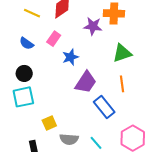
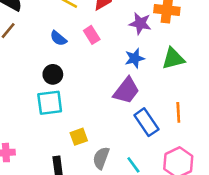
pink rectangle: (54, 39) -> (92, 35), turned -72
blue star: (70, 57) -> (135, 58), moved
orange line: (122, 84) -> (178, 112), moved
gray semicircle: (69, 139) -> (101, 158), turned 102

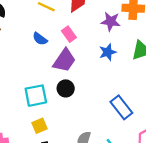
black circle: (53, 74) -> (66, 88), moved
purple trapezoid: (126, 91) -> (64, 60), moved
yellow square: (79, 137) -> (39, 126), moved

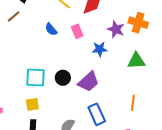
blue star: (108, 52) -> (100, 49), moved
purple trapezoid: (64, 60) -> (89, 82), moved
blue rectangle: (121, 107) -> (97, 114), moved

